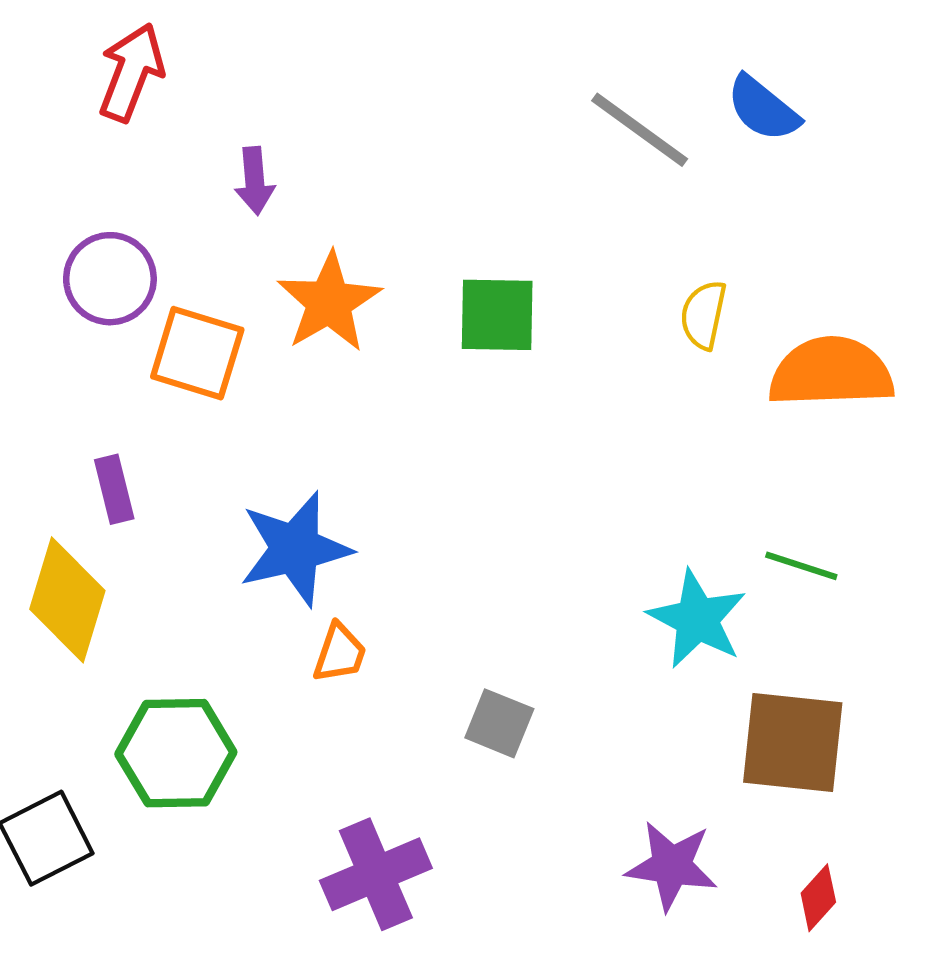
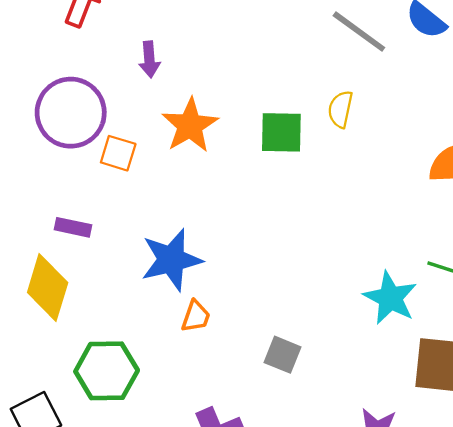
purple circle: (110, 279) -> (71, 113), size x1.4
yellow semicircle: (703, 315) -> (340, 109), moved
orange square: (197, 353) -> (118, 153), size x0.7
purple rectangle: (114, 489) -> (73, 227), turned -64

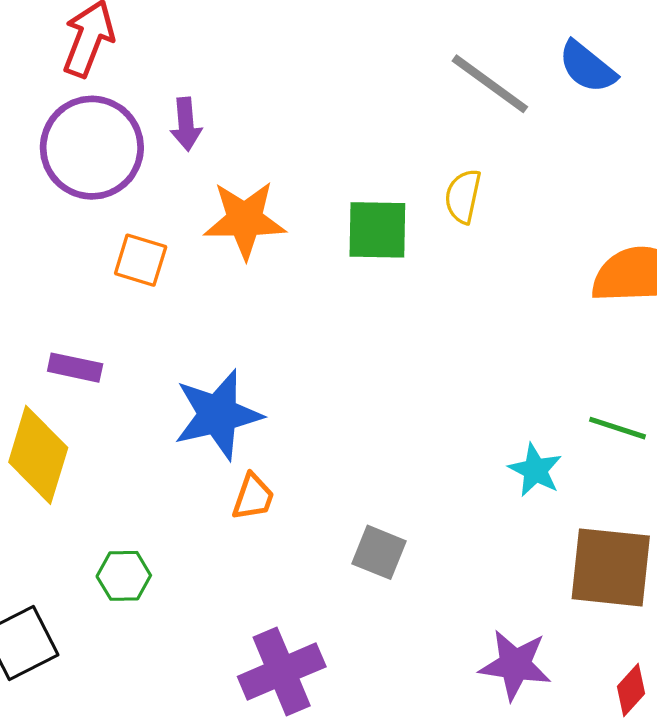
purple circle: (71, 113) -> (92, 148), moved
orange star: (190, 125) -> (245, 220), turned 30
cyan star: (390, 298) -> (535, 470), size x0.7
green hexagon: (107, 371) -> (124, 576), size x0.6

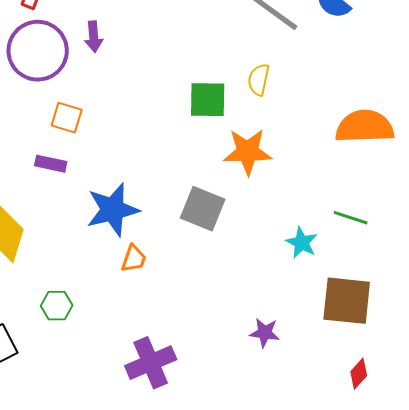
orange star: (245, 220) -> (248, 152), moved
purple rectangle: (75, 368) -> (51, 164), moved
gray square: (379, 552) -> (203, 209), moved, size x1.4
purple star: (515, 665) -> (265, 333), moved, size x0.7

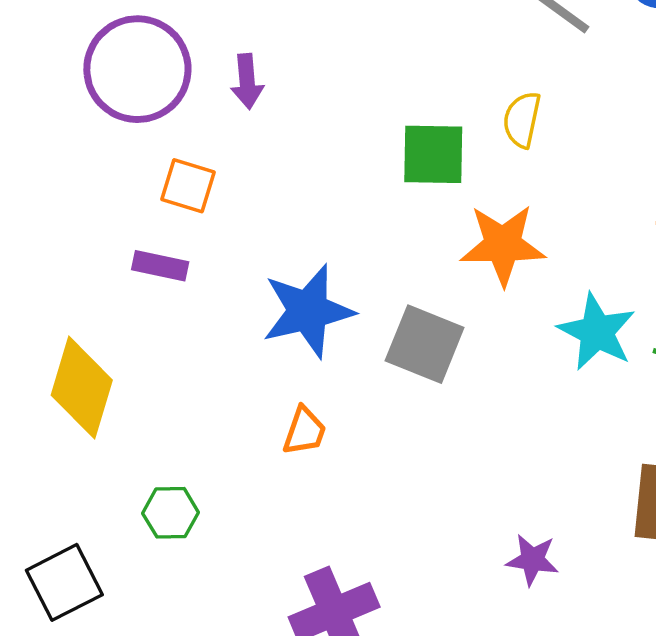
purple arrow: (94, 37) -> (247, 81), moved
blue star: (113, 210) -> (308, 311), moved
cyan star: (302, 243) -> (597, 332), moved, size x1.4

